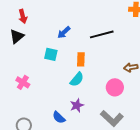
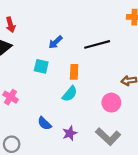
purple star: (77, 105) -> (70, 133), moved
blue semicircle: (59, 117) -> (44, 123), moved

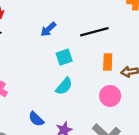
cyan square: (41, 66) -> (64, 57), moved, turned -32
orange rectangle: (74, 72) -> (108, 62), moved

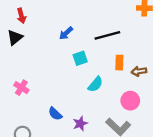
cyan semicircle: (64, 86) -> (95, 84), moved
pink circle: (110, 96) -> (130, 101), moved

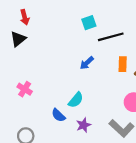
blue arrow: (66, 33) -> (87, 63), moved
cyan square: (80, 58) -> (89, 23), moved
cyan semicircle: (95, 84) -> (76, 100), moved

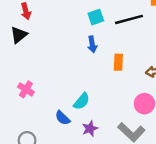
black line: (111, 37) -> (129, 19), moved
blue arrow: (87, 63) -> (92, 44), moved, turned -56
orange rectangle: (123, 64) -> (118, 62), moved

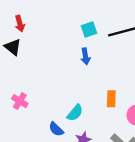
black triangle: (19, 35) -> (13, 47), turned -42
orange rectangle: (118, 62) -> (111, 99), moved

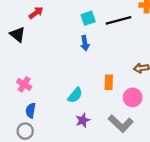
red arrow: (20, 24) -> (36, 13), moved, turned -112
blue semicircle: (56, 129) -> (31, 110), moved, turned 56

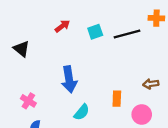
red arrow: (36, 13) -> (62, 26), moved
blue arrow: (85, 43) -> (69, 79), moved, size x1.6

